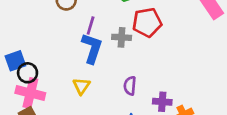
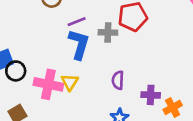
purple line: (91, 25) -> (77, 22), turned 54
pink cross: (30, 93) -> (48, 84), moved

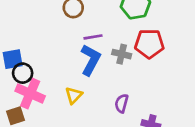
pink cross: (48, 84) -> (30, 94), moved

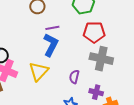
gray cross: (122, 54) -> (101, 59), moved, size x1.6
yellow triangle: (74, 95) -> (39, 71), size x1.5

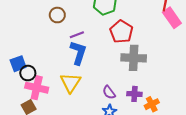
red pentagon: (94, 32) -> (121, 32), turned -30
purple semicircle: (74, 77) -> (109, 92), moved, turned -40

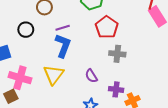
gray cross: (134, 58) -> (117, 54), size x0.7
black circle: (28, 73) -> (26, 30), moved
purple semicircle: (109, 92) -> (91, 76), moved

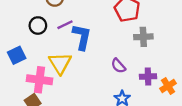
purple line: (63, 28) -> (65, 25), moved
yellow triangle: (54, 75) -> (60, 63), moved

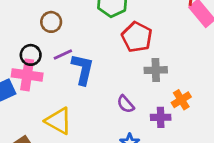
yellow triangle: (60, 63) -> (59, 121), moved, turned -30
pink cross: (40, 80) -> (27, 75), moved
orange cross: (168, 86) -> (181, 100), moved

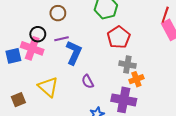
orange cross: (181, 100) -> (136, 79), moved
purple semicircle: (126, 104) -> (88, 82), moved
purple cross: (161, 117) -> (124, 100), size x1.6

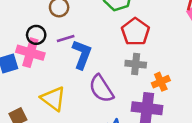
gray cross: (127, 65) -> (136, 64), moved
purple semicircle: (88, 82) -> (101, 89), size x1.6

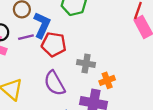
red pentagon: (135, 32) -> (54, 44), moved, turned -30
blue L-shape: (82, 54) -> (42, 25), moved

